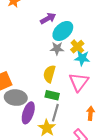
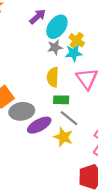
cyan star: (82, 58) -> (74, 53), moved
purple ellipse: (28, 113) -> (39, 125), turned 55
gray line: (55, 113) -> (69, 118), turned -54

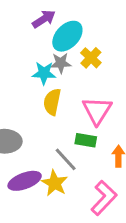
cyan star: (74, 53) -> (44, 73), moved
green rectangle: (61, 100) -> (86, 140), moved
purple ellipse: (39, 125) -> (25, 181), moved

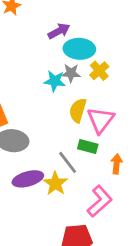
cyan ellipse: (67, 36) -> (79, 49), turned 44
yellow semicircle: (52, 102) -> (78, 110), moved

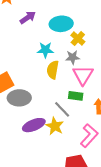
purple arrow: (59, 31) -> (28, 18), moved
gray star: (71, 73) -> (73, 57), moved
yellow semicircle: (78, 110) -> (53, 70), moved

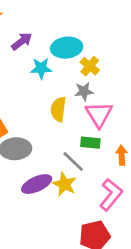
cyan star: (45, 50) -> (41, 68), moved

